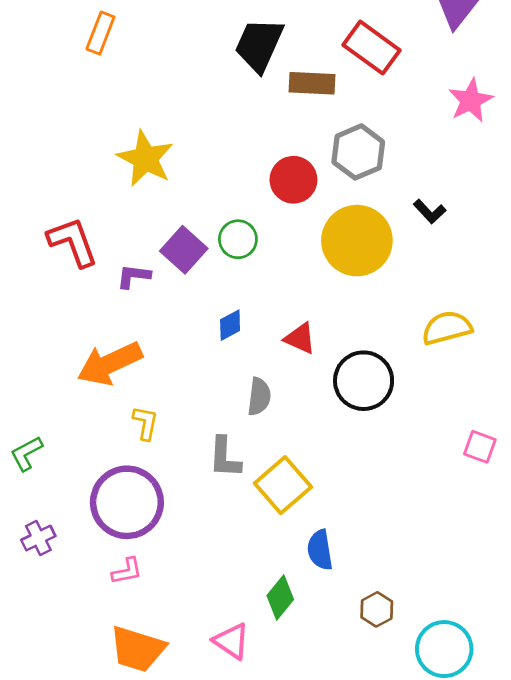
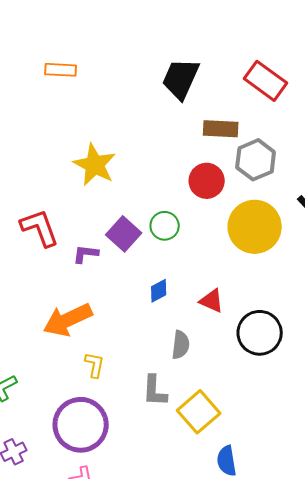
orange rectangle: (100, 33) -> (61, 70), turned 72
brown rectangle: (312, 83) -> (221, 129), moved

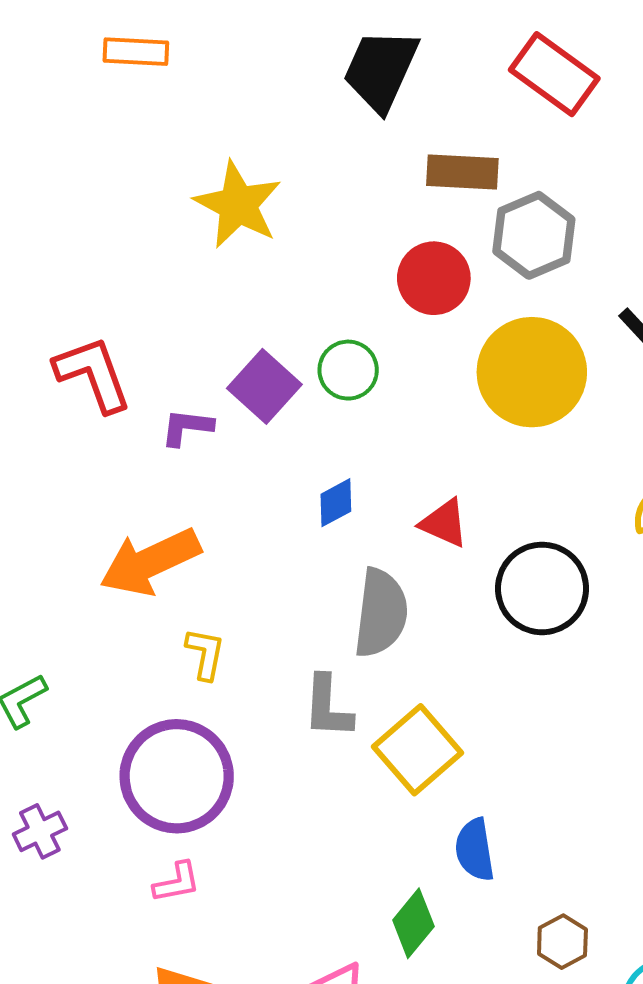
yellow star: (95, 165) -> (238, 205), moved
gray semicircle: (181, 345) -> (381, 613), size x1.5

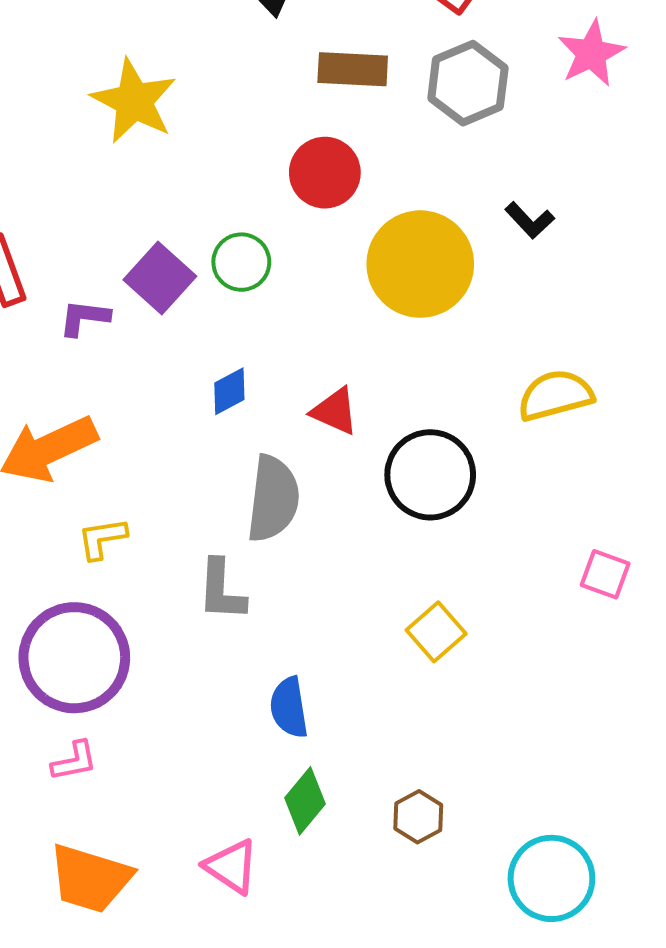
gray hexagon: (534, 235) -> (468, 83), moved
yellow L-shape: (205, 654) -> (102, 538), turned -110
yellow square: (418, 750) -> (436, 632), moved, size x0.7
blue semicircle: (475, 850) -> (289, 707), moved
brown hexagon: (562, 942) -> (418, 817), moved

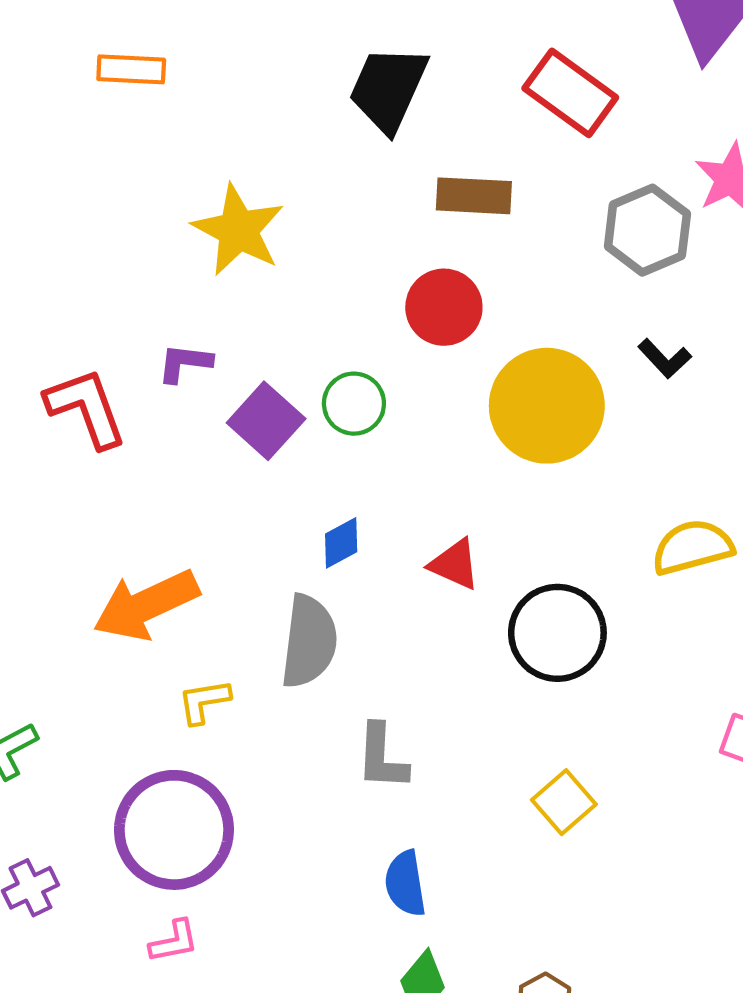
gray hexagon: (468, 83) -> (647, 230), moved
purple L-shape: (84, 318) -> (185, 363), moved
gray semicircle: (273, 499) -> (309, 641), moved
gray L-shape: (221, 590) -> (382, 757), moved

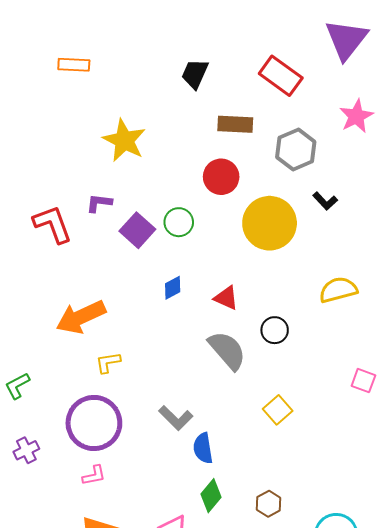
black trapezoid: (388, 89) -> (195, 74), size x0.7
gray hexagon: (647, 230) -> (296, 149), moved
black circle: (557, 633) -> (275, 330), size x0.6
gray semicircle: (309, 641) -> (227, 350), moved, turned -48
gray L-shape: (382, 757) -> (176, 418), moved, turned -48

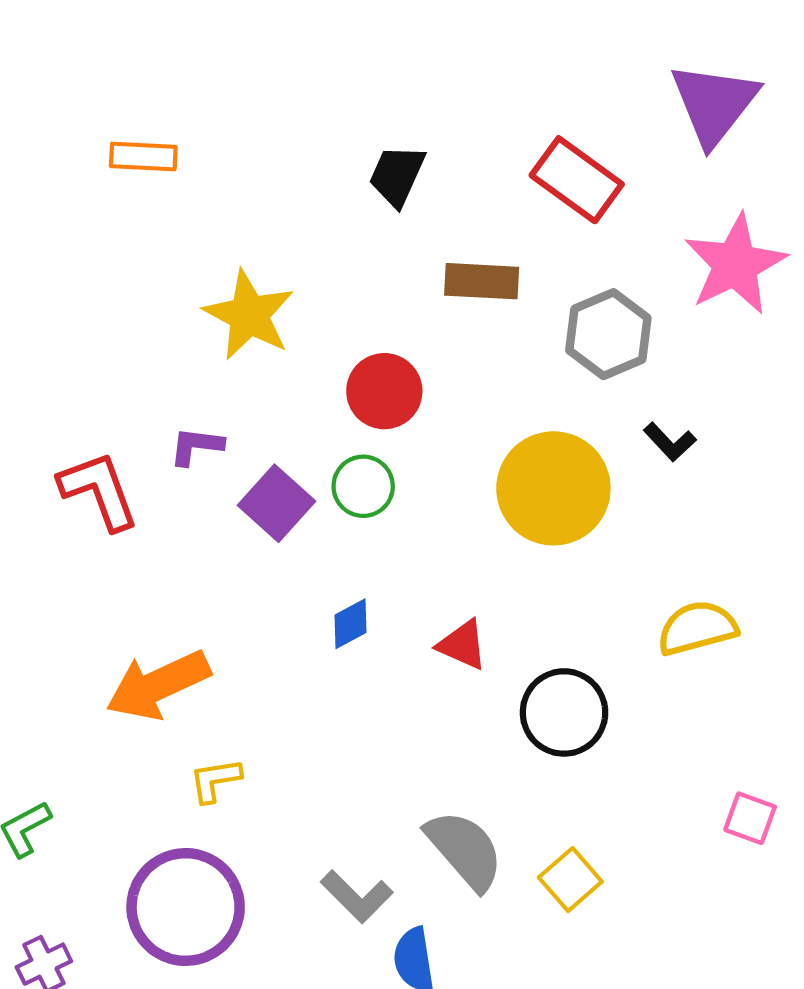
pink star: (356, 116) -> (735, 264), size x1.4
red circle: (221, 177) -> (384, 391), moved
black circle: (275, 330) -> (564, 712), size x1.5
gray semicircle: (227, 350) -> (465, 850), moved

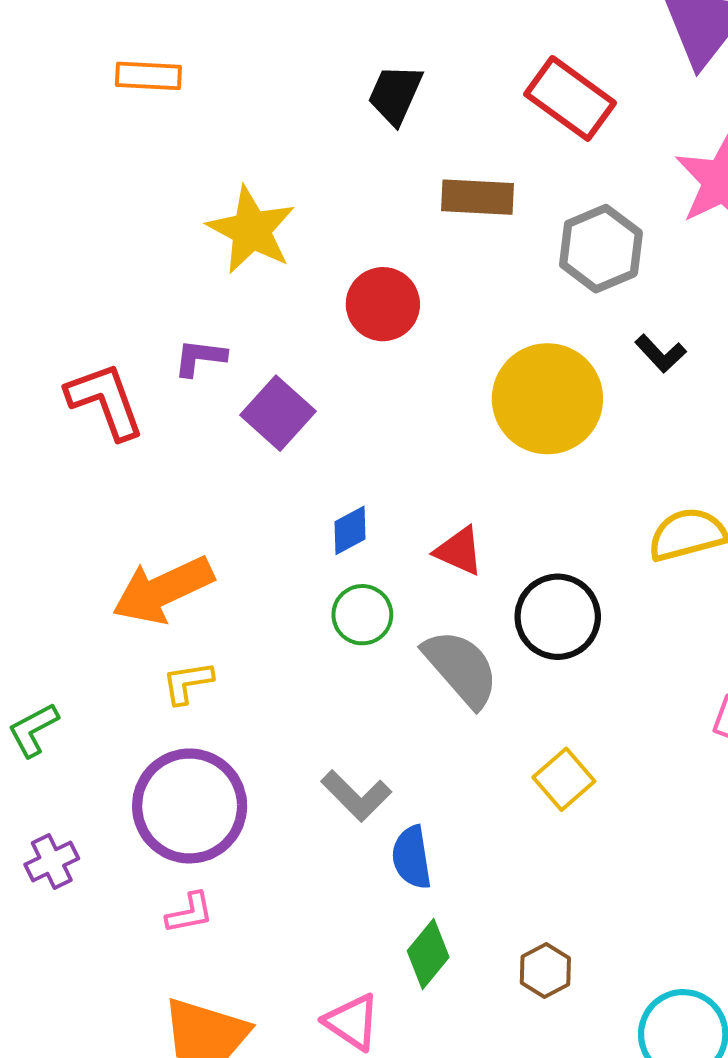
green circle: (363, 486) -> (362, 615), moved
yellow L-shape: (215, 780) -> (188, 683), moved
gray semicircle: (465, 850) -> (461, 668), moved

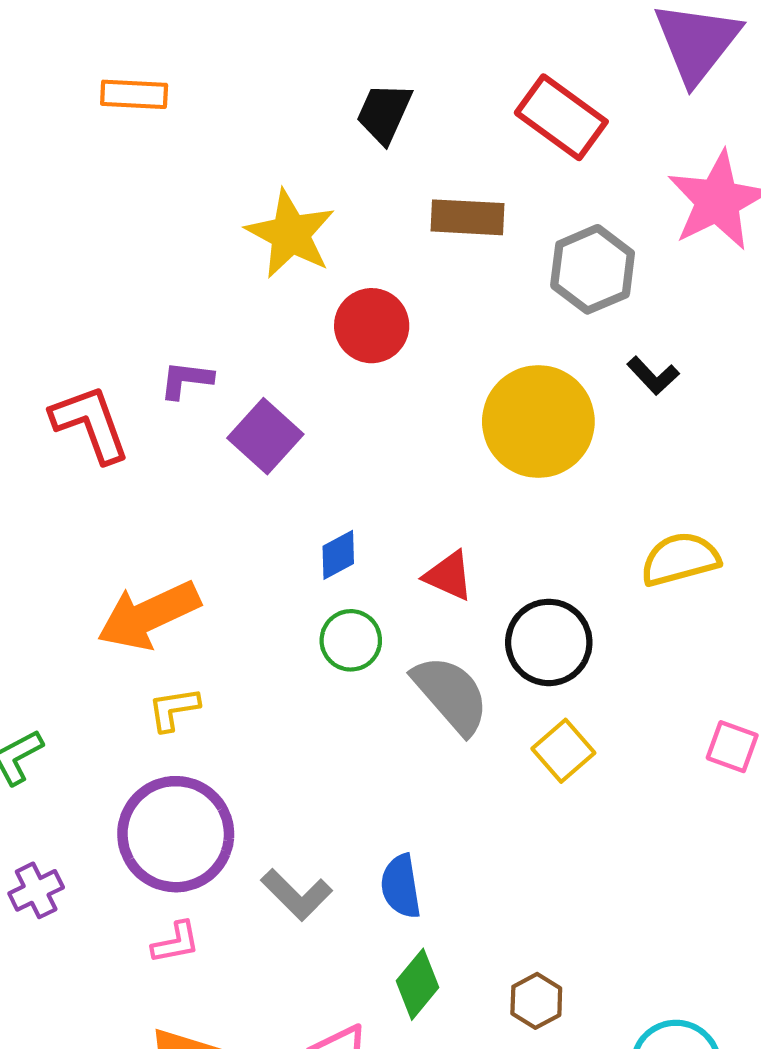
yellow star: (251, 230) -> (290, 234), moved
yellow square: (564, 779) -> (563, 751), moved
gray L-shape: (356, 796) -> (297, 895), moved

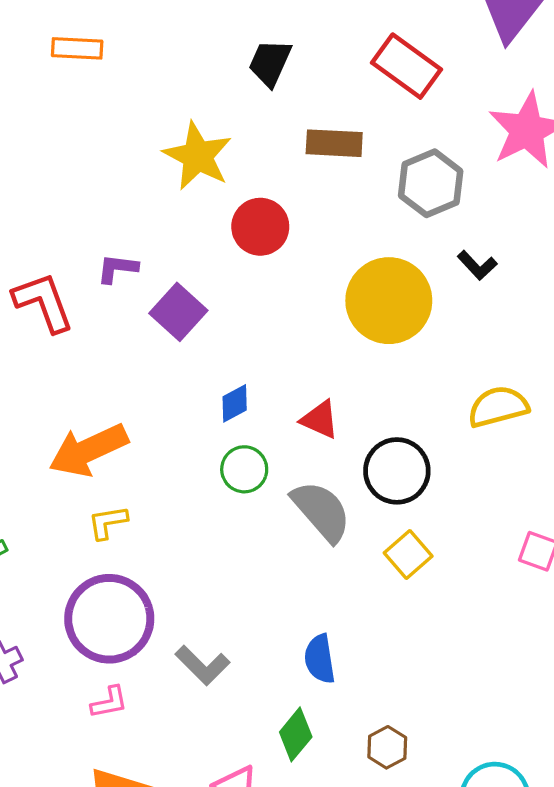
blue semicircle: (401, 886) -> (320, 659), moved

